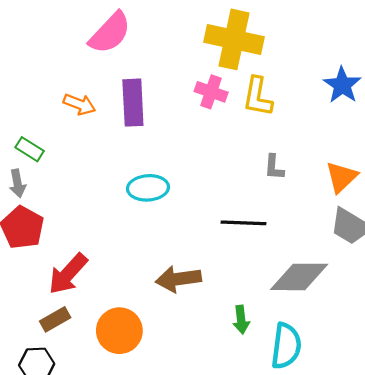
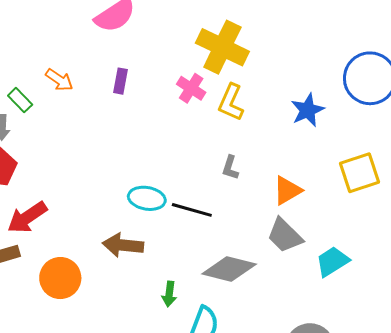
purple rectangle: (133, 103) -> (120, 81), size x0.6
orange arrow: (79, 104) -> (59, 80), moved
cyan ellipse: (148, 188) -> (147, 198), moved

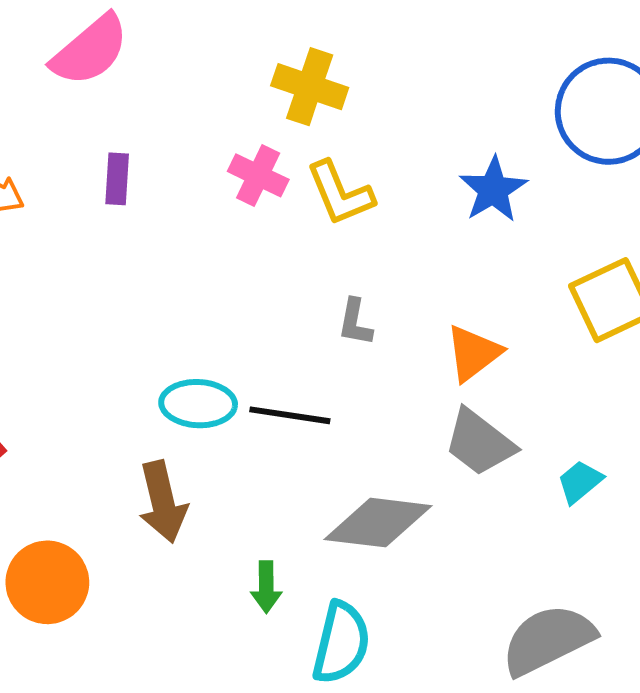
yellow cross: (222, 47) -> (310, 87), size x0.7
yellow L-shape: (231, 102) -> (340, 193), turned -39
brown arrow: (123, 245) -> (163, 502), turned -102
cyan trapezoid: (332, 261) -> (580, 482), size x0.7

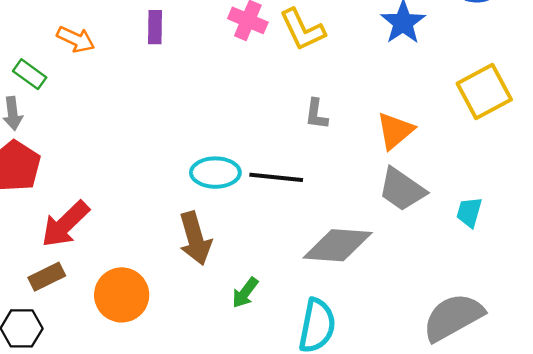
cyan trapezoid: (580, 482) -> (469, 212), turned -32
green arrow: (266, 587) -> (245, 293), moved, turned 40

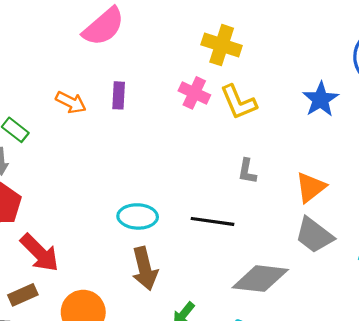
orange arrow: (76, 39) -> (71, 102), moved
cyan ellipse: (215, 173) -> (138, 216), moved
red arrow: (65, 224) -> (40, 253), turned -93

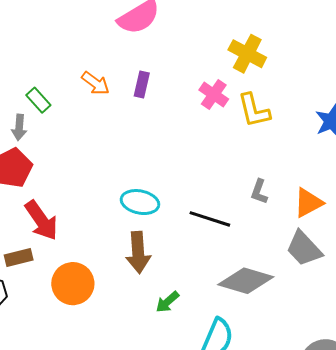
gray L-shape: (247, 171) -> (259, 192), moved

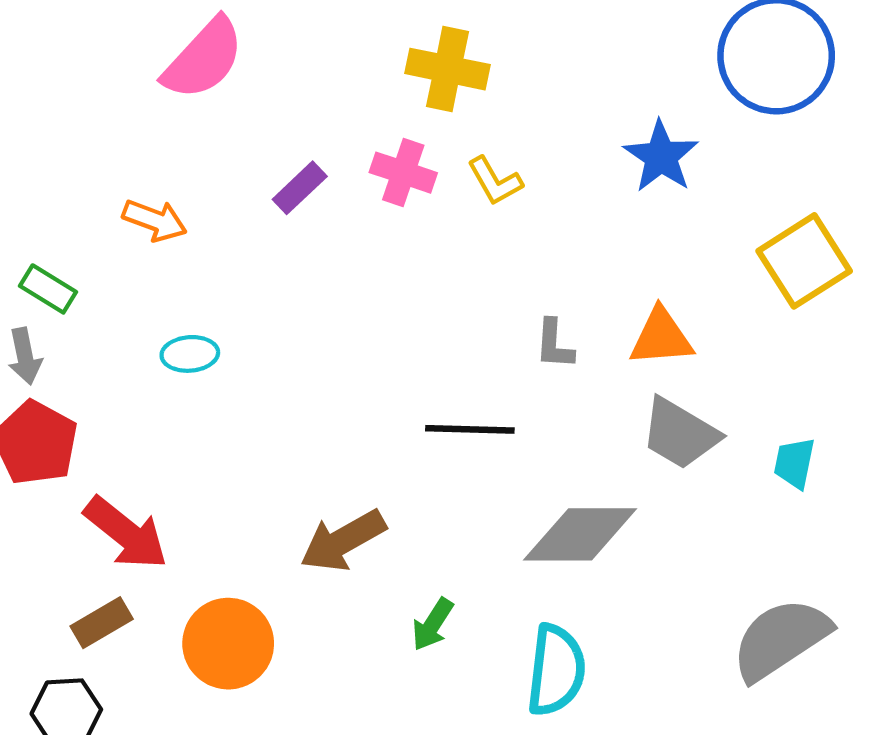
purple rectangle: (142, 85) -> (300, 188), moved, turned 50
yellow L-shape: (254, 110) -> (495, 181), size x0.7
cyan ellipse: (140, 202) -> (190, 354), moved, size x0.7
orange triangle: (308, 203) -> (661, 337), turned 40
brown arrow: (138, 252) -> (343, 541), turned 81

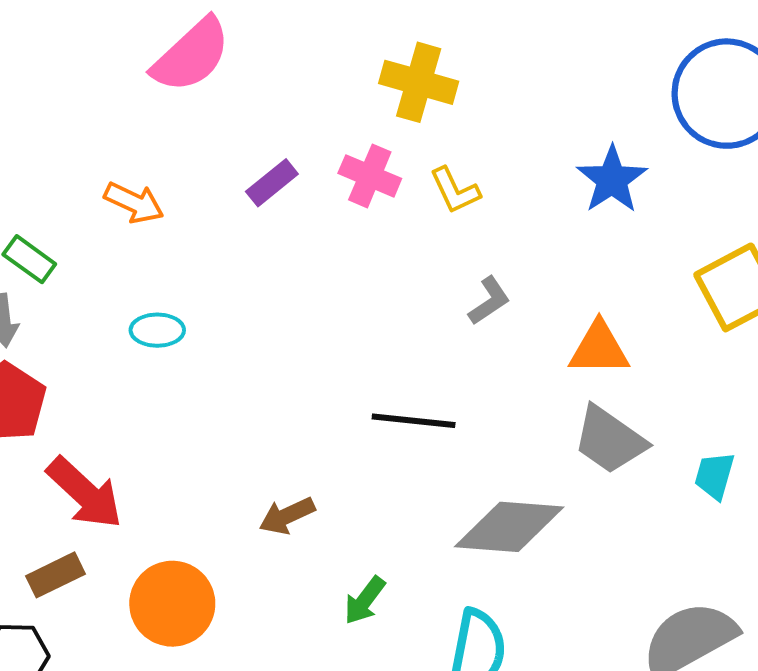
gray L-shape: (554, 344) -> (489, 301), moved, turned -132
brown arrow: (343, 541) -> (287, 516), size x0.7

